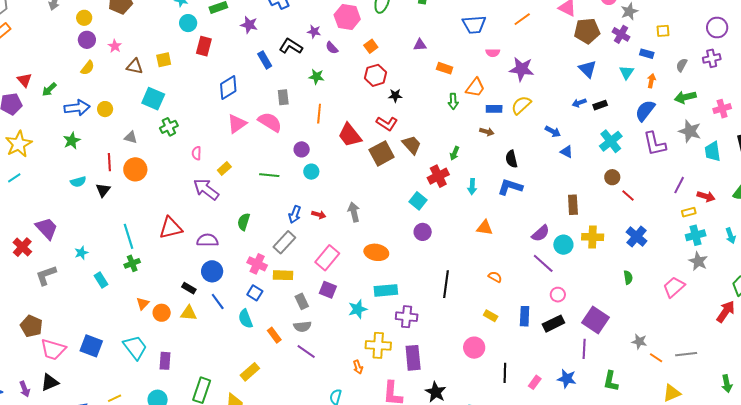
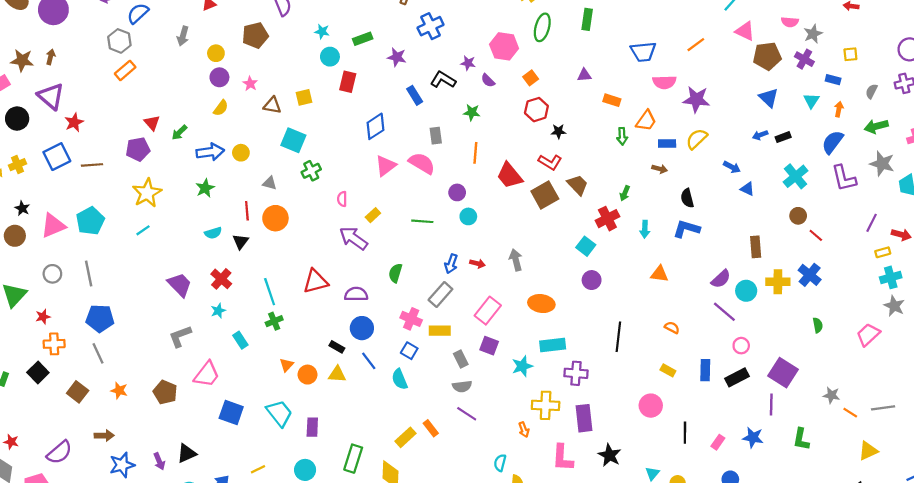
pink semicircle: (493, 53) -> (664, 82), size x1.5
blue cross: (637, 237) -> (810, 275), moved
red cross: (22, 247) -> (221, 279), moved
orange rectangle: (274, 335) -> (431, 428), moved
pink trapezoid: (53, 349) -> (207, 374), moved, turned -68

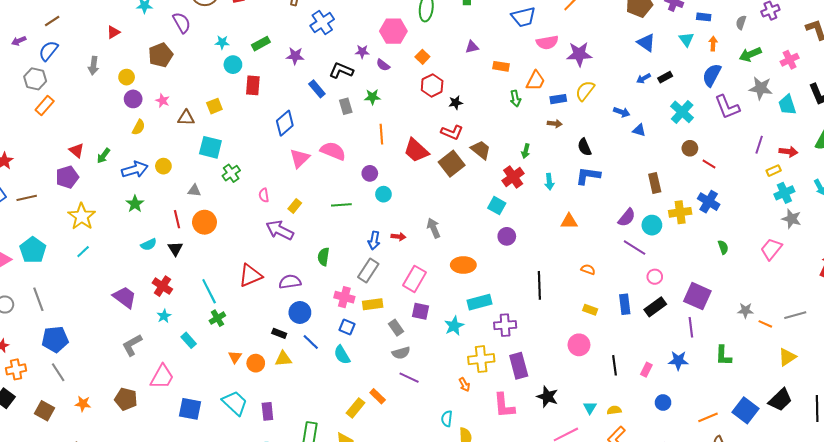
gray rectangle: (436, 136) -> (346, 106), moved

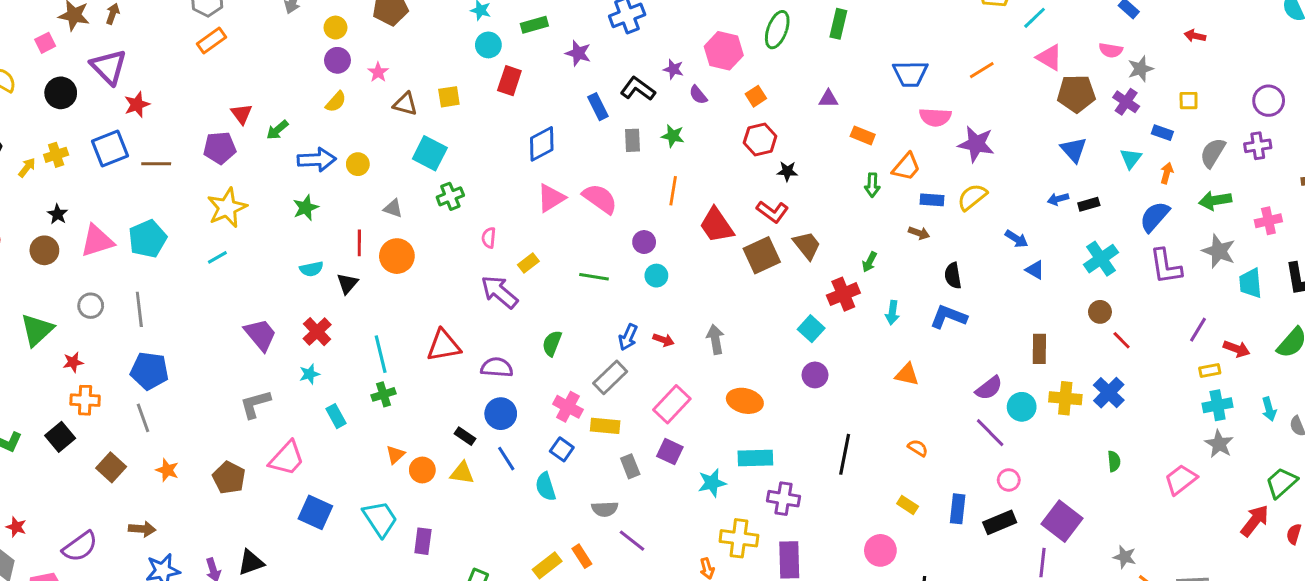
gray semicircle: (741, 23) -> (1213, 153), size x1.5
gray semicircle: (401, 353) -> (605, 509), moved

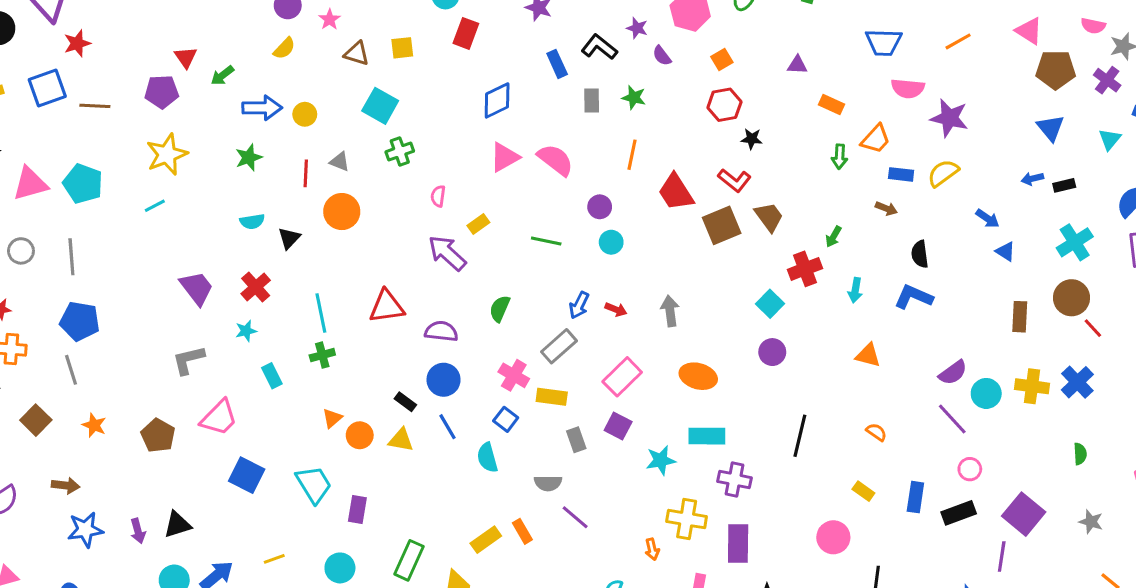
cyan pentagon: (148, 239) -> (83, 184), turned -30
red line: (359, 243) -> (306, 173), moved
brown circle: (1100, 312) -> (1072, 298), size x1.5
brown rectangle: (1039, 349) -> (1020, 317), moved
gray star: (1125, 557) -> (1091, 522), moved

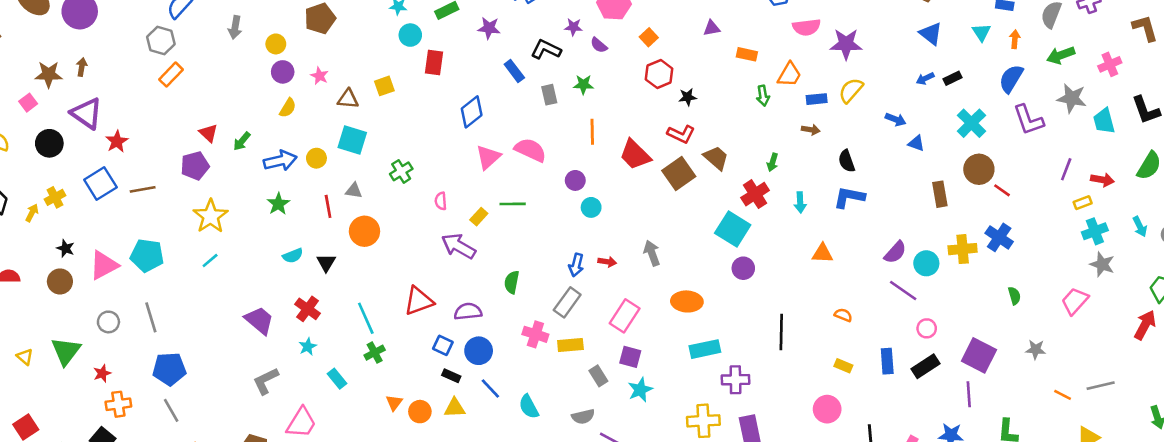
cyan square: (380, 106) -> (352, 140), moved
green line: (546, 241) -> (513, 204), moved
cyan square: (770, 304) -> (733, 229), size x1.5
blue square: (506, 419) -> (443, 345), moved
cyan star: (661, 460) -> (640, 390), moved

